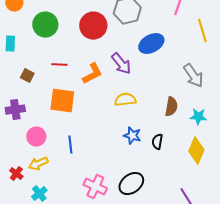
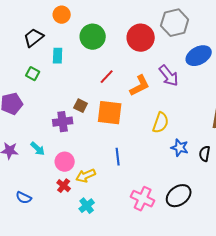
red line: (59, 65) -> (107, 77), turned -49
brown square: (27, 76) -> (81, 106), moved
yellow semicircle: (125, 100) -> (161, 123), moved, turned 115
pink circle: (36, 137) -> (65, 162), moved

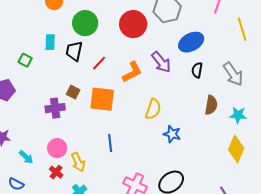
black trapezoid: (34, 38) -> (74, 51), moved, turned -40
cyan arrow: (38, 149) -> (26, 157), moved
black semicircle: (205, 154) -> (197, 70), moved
yellow arrow: (86, 176) -> (78, 162), turned -90

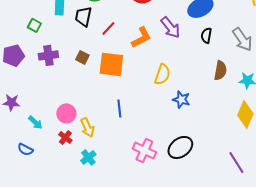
purple cross: (55, 108) -> (48, 55), moved

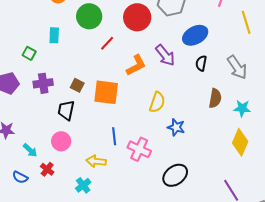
black trapezoid: (83, 16) -> (66, 110), moved
red line: (108, 28) -> (107, 43), moved
yellow arrow: (87, 127) -> (96, 161), moved, turned 120
red cross: (65, 137) -> (47, 169), moved
pink cross: (144, 150) -> (139, 149), moved

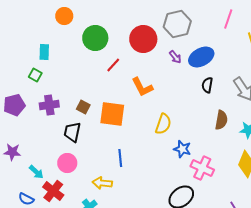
cyan rectangle: (54, 35) -> (44, 52), moved
purple arrow: (165, 55) -> (175, 57), moved, size x0.6
orange L-shape: (136, 65) -> (142, 87), turned 90
pink cross: (139, 149) -> (202, 168), moved
red cross: (47, 169) -> (53, 191), size x1.5

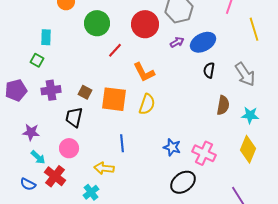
purple arrow: (175, 57) -> (177, 42), turned -80
yellow semicircle: (163, 124) -> (147, 104), moved
blue star: (182, 149) -> (172, 147), moved
purple star: (12, 152) -> (31, 132), moved

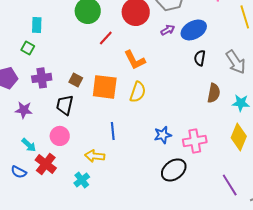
purple star: (31, 132) -> (24, 110), moved
blue star: (172, 147) -> (163, 135), turned -30
pink cross: (204, 153) -> (195, 141), turned -35

